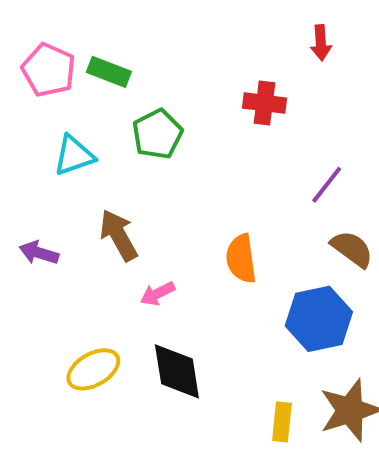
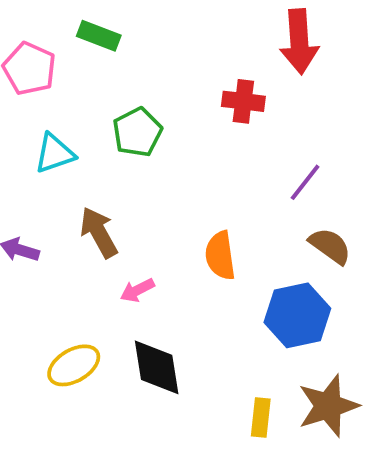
red arrow: (321, 43) -> (299, 42), size x1.8
green rectangle: (109, 72) -> (99, 36), moved

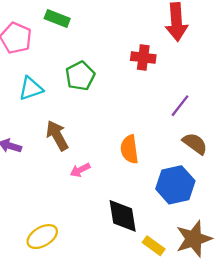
yellow ellipse: (74, 365) -> (42, 237), moved
black diamond: (157, 367) -> (123, 216), moved
yellow rectangle: (261, 417) -> (154, 246), turned -60

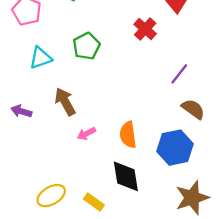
red cross: (143, 58) -> (145, 29), turned 35
orange semicircle: (129, 149) -> (128, 135), moved
yellow rectangle: (154, 246) -> (94, 202), moved

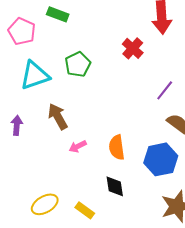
cyan triangle: (40, 58) -> (35, 75), size x1.4
purple arrow: (21, 111) -> (17, 125), turned 78
black diamond: (126, 176) -> (115, 186), size x0.7

